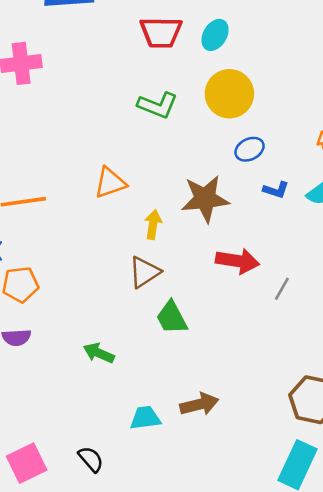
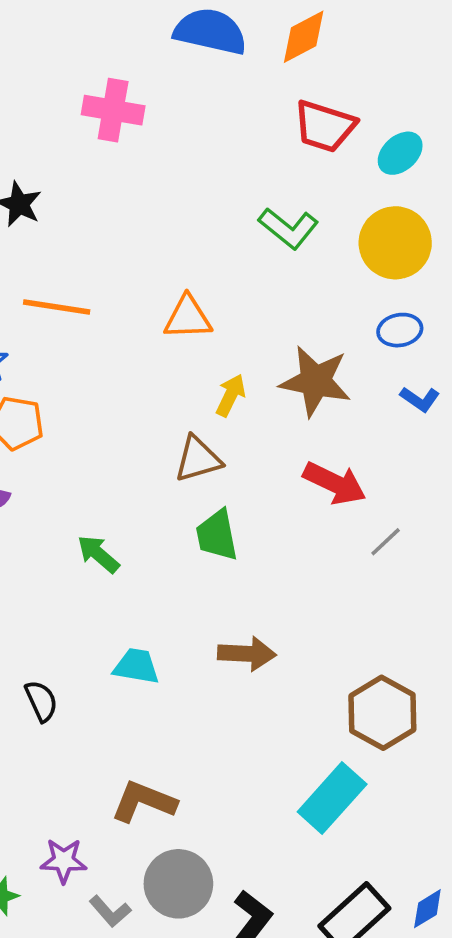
brown arrow: (199, 404) -> (247, 654), moved

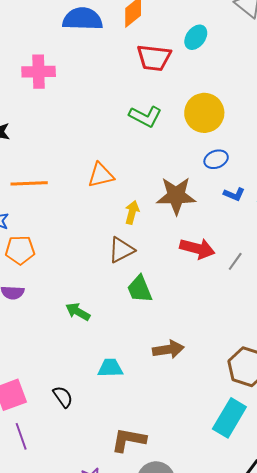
cyan ellipse: (400, 153) -> (196, 37), moved
gray line: (386, 542) -> (235, 261), moved

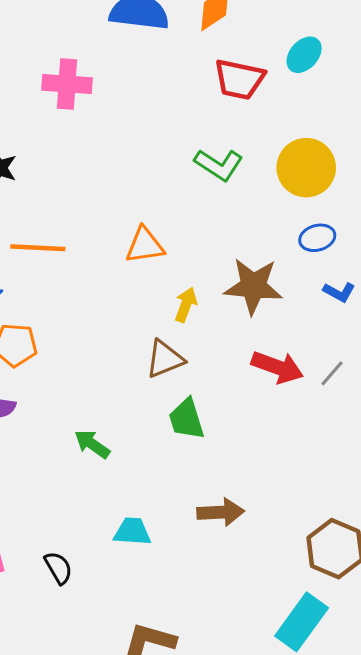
gray line: (235, 261) -> (332, 373), moved

